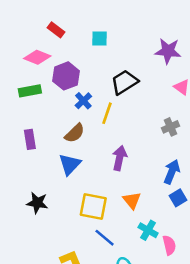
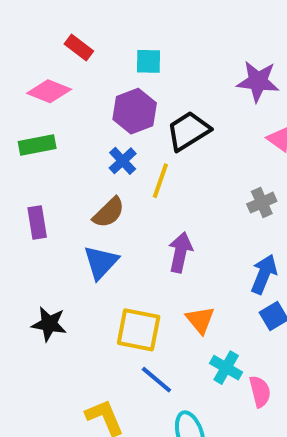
purple hexagon: (66, 76) -> (135, 111), moved

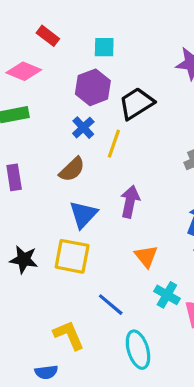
blue triangle: (101, 262) -> (83, 214), moved
yellow square: (139, 330) -> (72, 256), moved

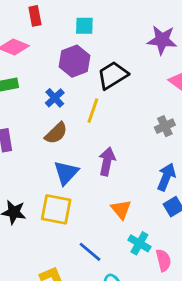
red rectangle: (48, 36) -> (35, 16), turned 42
blue cross: (83, 128) -> (55, 98), moved

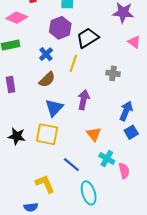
gray cross: (165, 126) -> (113, 73), moved, turned 32

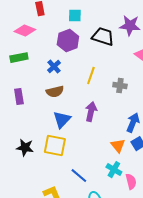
black trapezoid: (88, 38) -> (103, 37), moved, turned 50
yellow line: (73, 63) -> (91, 76), moved
brown semicircle: (47, 79) -> (55, 92), turned 30
orange triangle: (94, 134) -> (118, 146), moved

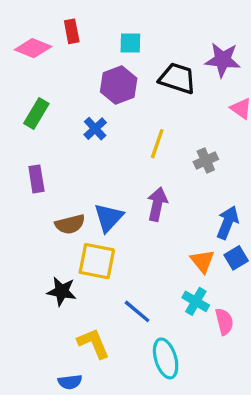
pink diamond: (25, 31) -> (33, 48), moved
green rectangle: (19, 58) -> (36, 114), turned -48
gray cross: (120, 86) -> (206, 160), turned -32
brown semicircle: (55, 92) -> (70, 224), moved
black star: (25, 148) -> (62, 291), moved

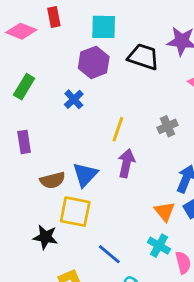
cyan square: (130, 43) -> (104, 27), size x1.4
yellow line: (157, 144) -> (118, 129), moved

